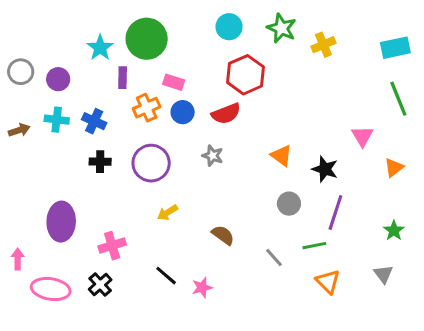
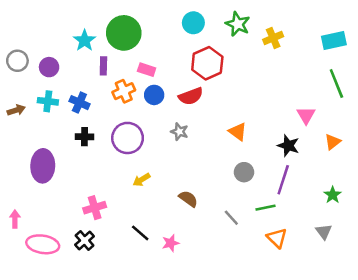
black star: (325, 169) -> (288, 146), moved
purple ellipse: (61, 222) -> (43, 166), moved

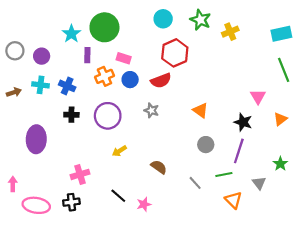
gray triangle: (324, 232) -> (259, 183), moved
black cross: (85, 241) -> (71, 202), turned 35

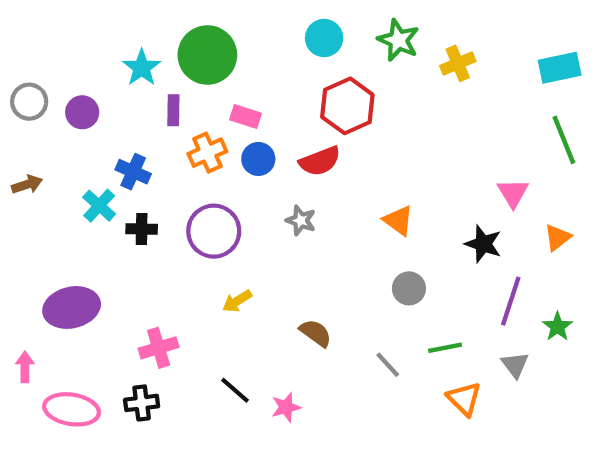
cyan cross: (41, 85) -> (99, 206), moved, turned 35
purple ellipse: (36, 139) -> (72, 307), moved, turned 75
purple line: (239, 151) -> (511, 301), moved

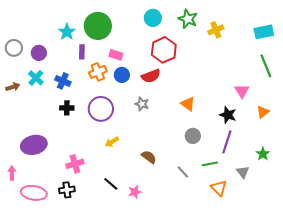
cyan cross: (99, 206) -> (36, 78), moved
purple line: (511, 301) -> (227, 142), moved

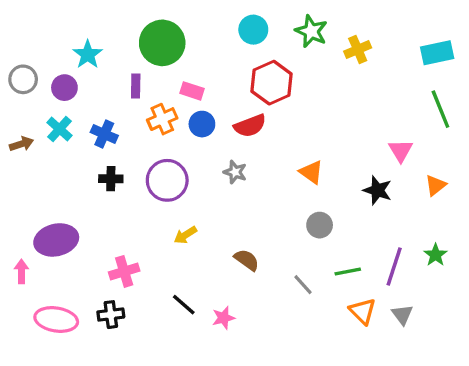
cyan star: (67, 32) -> (88, 54), moved
purple line: (227, 142) -> (394, 266), moved
gray triangle: (243, 172) -> (402, 315), moved
pink arrow: (12, 173) -> (21, 271), moved

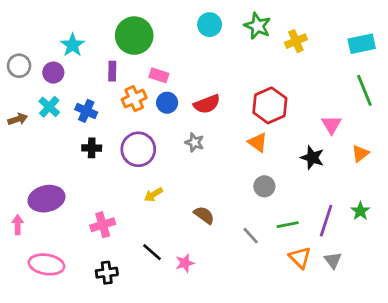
red hexagon: (272, 83) -> (270, 105), moved
black cross: (111, 315) -> (107, 273), moved

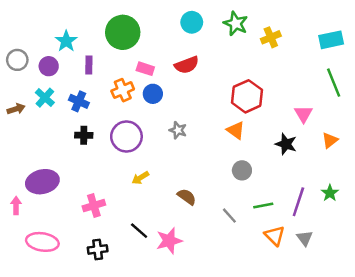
purple rectangle: (112, 71) -> (89, 65), moved
red semicircle: (207, 104) -> (187, 65), moved
pink star: (185, 263) -> (169, 241), size x1.5

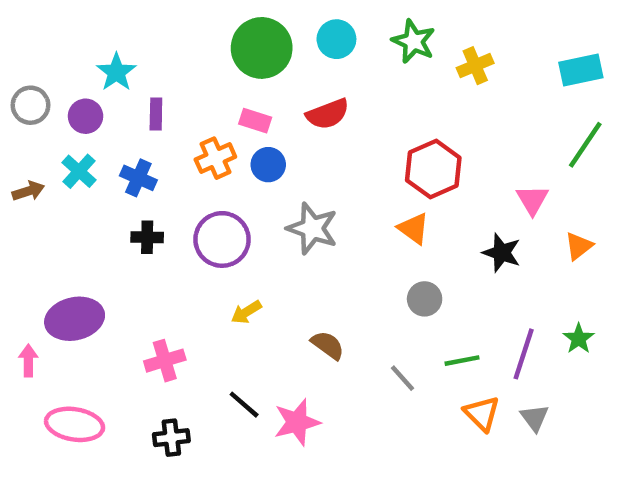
green circle: (123, 32) -> (262, 48), moved
green line: (334, 83) -> (585, 145), turned 56
gray star: (178, 130) -> (312, 228), size x1.6

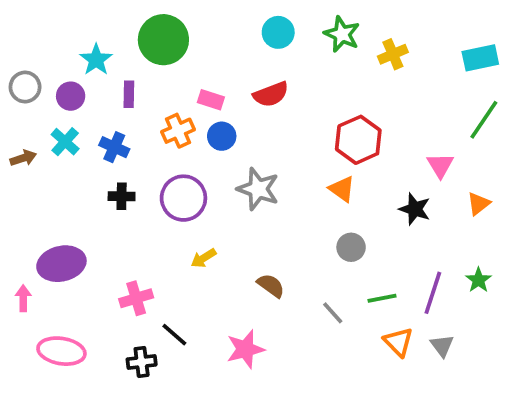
green circle: (262, 48) -> (163, 40), moved
black line: (244, 405) -> (174, 335), moved

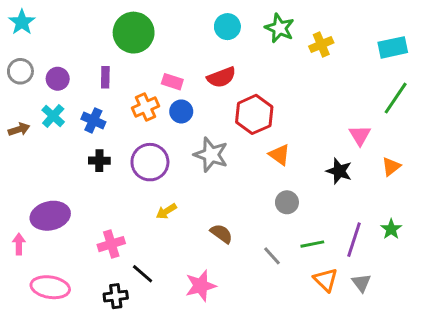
cyan star: (96, 60) -> (22, 22), moved
red hexagon: (358, 140) -> (254, 114), moved

